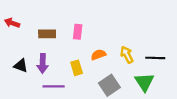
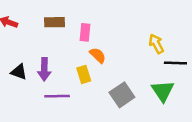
brown rectangle: (47, 34) -> (54, 22), moved
orange semicircle: (98, 55) -> (98, 55), moved, turned 64
yellow arrow: (127, 55) -> (156, 44), moved

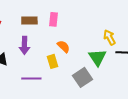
pink rectangle: (85, 32) -> (53, 19), moved
purple arrow: (44, 69) -> (24, 45), moved
green triangle: (163, 91) -> (97, 57), moved

